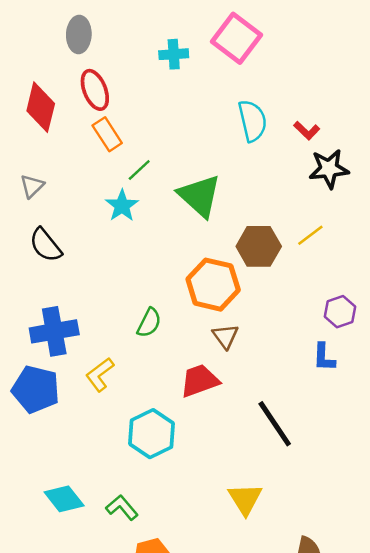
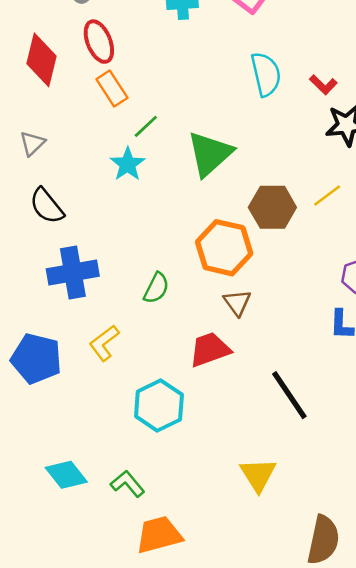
green triangle: (200, 196) -> (210, 154), turned 36
blue cross: (54, 331) -> (73, 272), moved

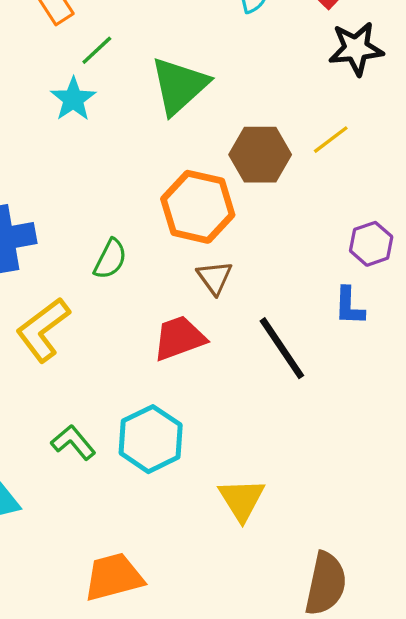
yellow L-shape: (104, 343) -> (43, 330), size x1.4
black line: (289, 395) -> (282, 348), moved
cyan hexagon: (159, 406) -> (151, 439), moved
green L-shape: (128, 484) -> (73, 442), moved

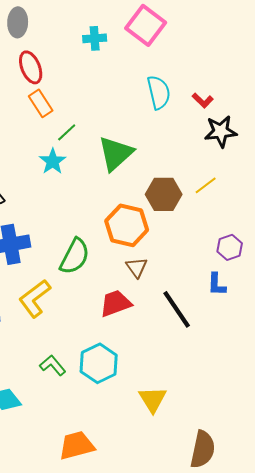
green semicircle: (110, 259) -> (75, 256), size x1.5

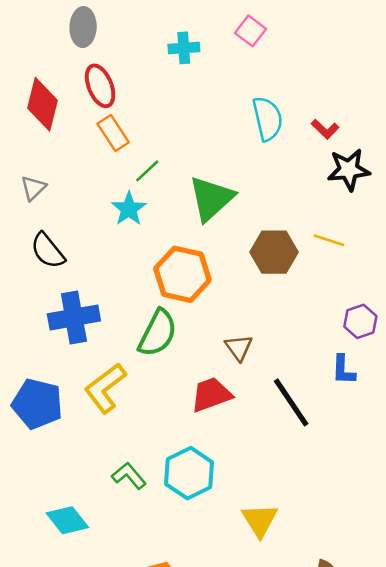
pink square: (146, 25) -> (251, 31), size x0.6
yellow line: (206, 185) -> (329, 240), turned 55
orange hexagon: (127, 225) -> (182, 274), moved

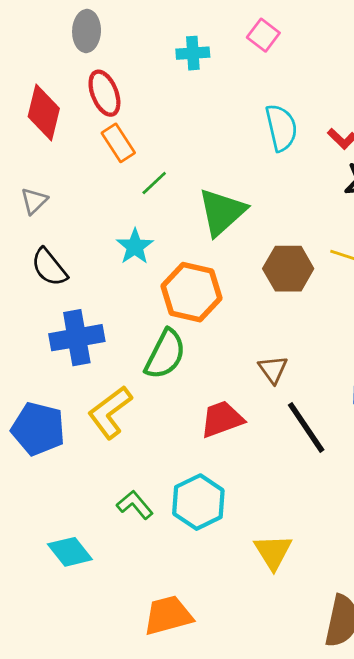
cyan star: (129, 209) -> (135, 246), moved
brown triangle: (239, 348) -> (273, 369), moved

